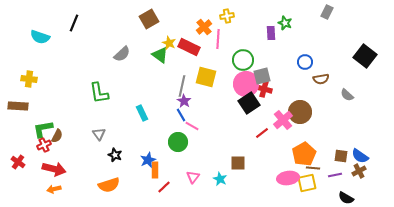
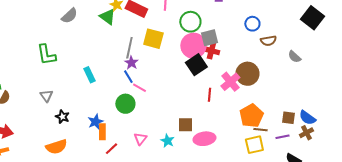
red line: (262, 133) -> (209, 95), turned -48
pink ellipse: (288, 178) -> (204, 139), moved

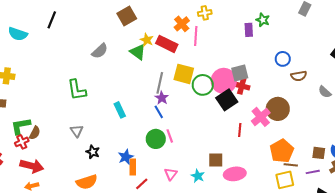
green circle: (190, 22) -> (203, 85), moved
pink line: (139, 88) -> (170, 136), moved, turned 40

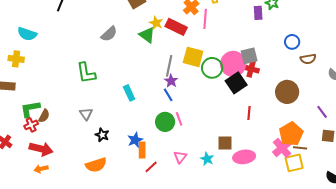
cyan semicircle: (18, 34) -> (27, 34), moved
pink cross: (261, 117) -> (282, 148), moved
purple line: (313, 172) -> (322, 112), moved, turned 64

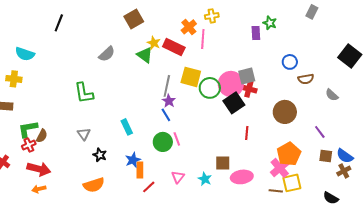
cyan rectangle: (129, 93) -> (127, 127), moved
brown line: (300, 148) -> (276, 191), moved

